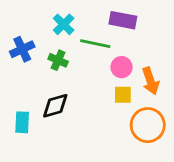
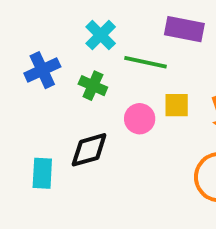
pink circle: (122, 67) -> (140, 119), moved
yellow square: (123, 95) -> (177, 105), moved

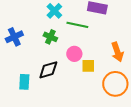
blue cross: (42, 70) -> (14, 37), moved
yellow square: (177, 105) -> (88, 66), moved

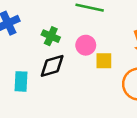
green cross: (50, 37) -> (51, 36), moved

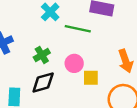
green cross: (51, 36) -> (42, 55), turned 35

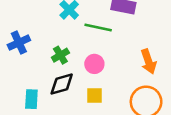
yellow square: (91, 78) -> (94, 95), moved

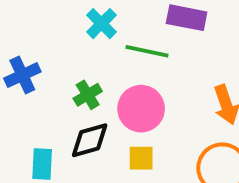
pink circle: (94, 64) -> (141, 109), size x1.5

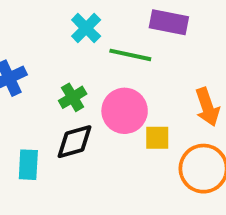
yellow square: (141, 158) -> (157, 138), moved

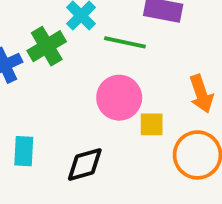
green cross: (73, 97) -> (47, 46), moved, size x1.4
black diamond: (75, 142) -> (85, 164), moved

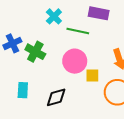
green cross: (47, 46) -> (35, 52), moved, turned -30

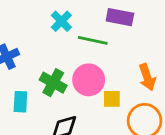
green cross: (35, 52) -> (53, 83), moved
cyan rectangle: (23, 90) -> (20, 102), moved

